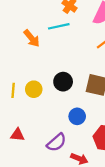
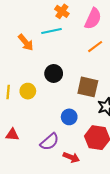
black circle: (63, 82) -> (54, 73), moved

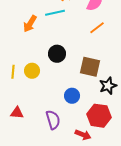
orange arrow: (26, 42) -> (30, 24), turned 72
purple semicircle: (50, 142) -> (53, 120), turned -66
red arrow: (71, 157) -> (83, 135), moved

